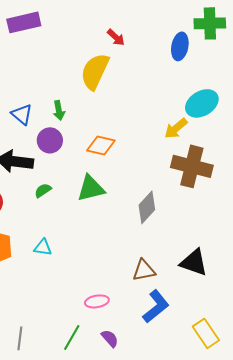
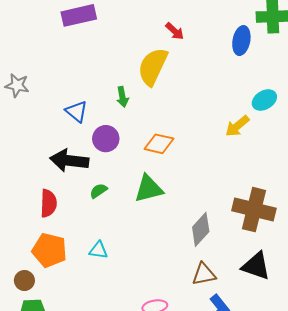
cyan ellipse: (202, 103) -> (264, 100), size x0.7
green arrow: (59, 110) -> (122, 97), moved
brown cross: (192, 166) -> (254, 210), moved
gray diamond: (147, 207) -> (201, 229), moved

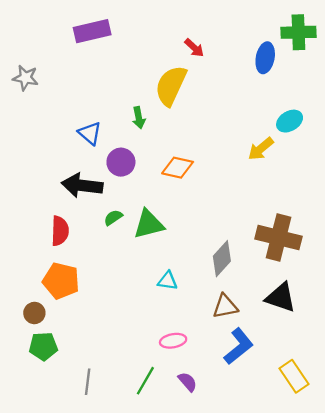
gray star: (17, 85) -> (26, 78), moved
green triangle: (149, 189) -> (149, 224), moved
cyan triangle: (98, 250) -> (168, 281), moved

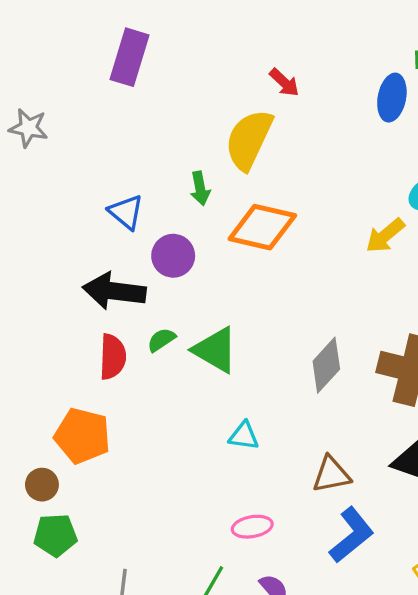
purple rectangle: (92, 31) -> (129, 57), turned -60
orange diamond: (178, 168) -> (262, 227), moved, size x1.4
green triangle: (149, 224) -> (215, 350), turned 44
red semicircle: (60, 231) -> (113, 357), moved
gray diamond: (222, 259) -> (326, 365), moved

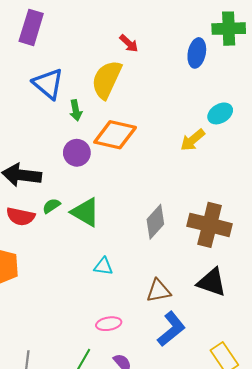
blue triangle: (126, 212) -> (48, 84), moved, size x1.4
purple circle: (173, 256) -> (77, 153), moved
red semicircle: (113, 357) -> (21, 216), turned 100

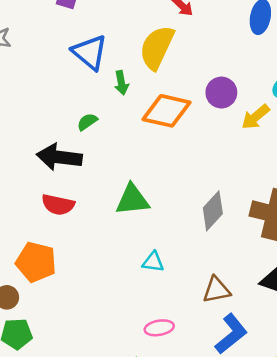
purple circle: (77, 153) -> (221, 93), moved
green semicircle: (51, 206) -> (87, 122), moved
green triangle: (85, 212) -> (132, 200), turned -36

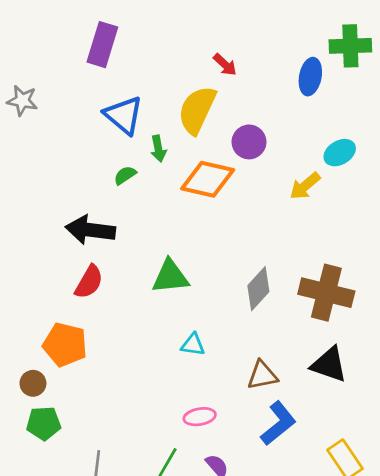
purple circle: (221, 93) -> (249, 142), moved
green semicircle: (87, 122) -> (125, 175), moved
red semicircle: (58, 205) -> (89, 282), turned -72

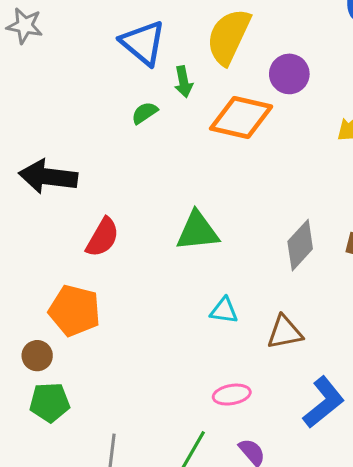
black arrow: (90, 230) -> (48, 177), moved
brown triangle: (262, 375) -> (285, 332), moved

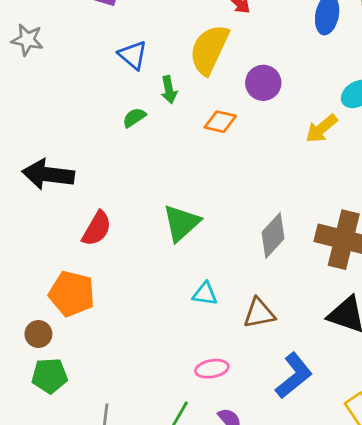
blue triangle: (143, 43) -> (133, 55), size x0.7
orange diamond: (241, 118) -> (220, 122), size x0.6
green triangle: (197, 231) -> (181, 223), turned -36

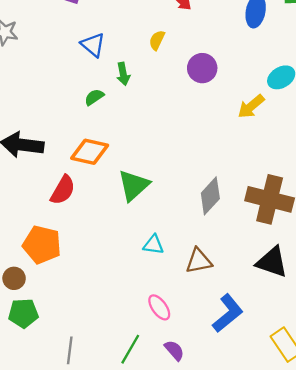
yellow semicircle: (209, 49) -> (157, 40), size x0.5
orange diamond: (220, 122) -> (90, 152), moved, size x1.4
pink ellipse: (212, 369) -> (159, 307), turned 64

